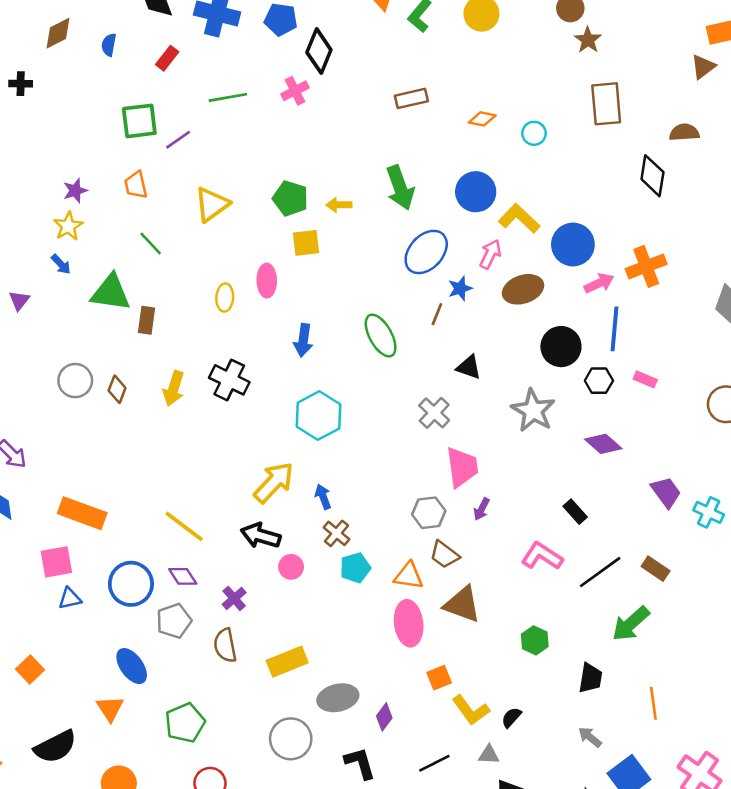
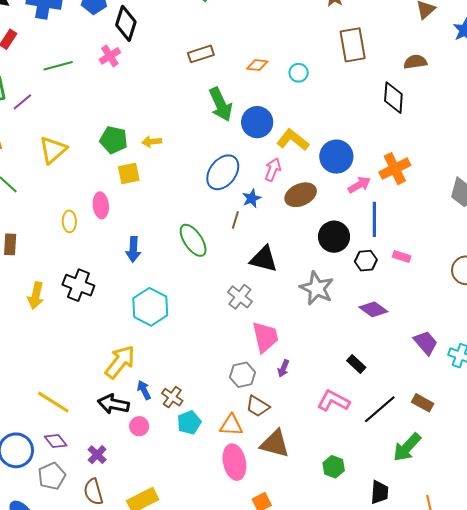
green arrow: (400, 188) -> (221, 104), moved
black triangle: (469, 367) -> (264, 259), size x1.4
blue arrow: (323, 497) -> (144, 390), moved

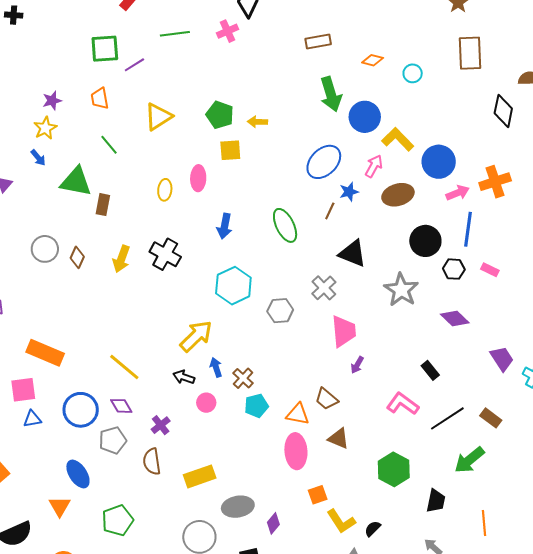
gray hexagon: (243, 375) -> (280, 311), moved
black arrow: (113, 404) -> (184, 377), size x0.7
brown triangle: (275, 444) -> (339, 438), size x0.7
green hexagon: (334, 467) -> (394, 469), size x1.5

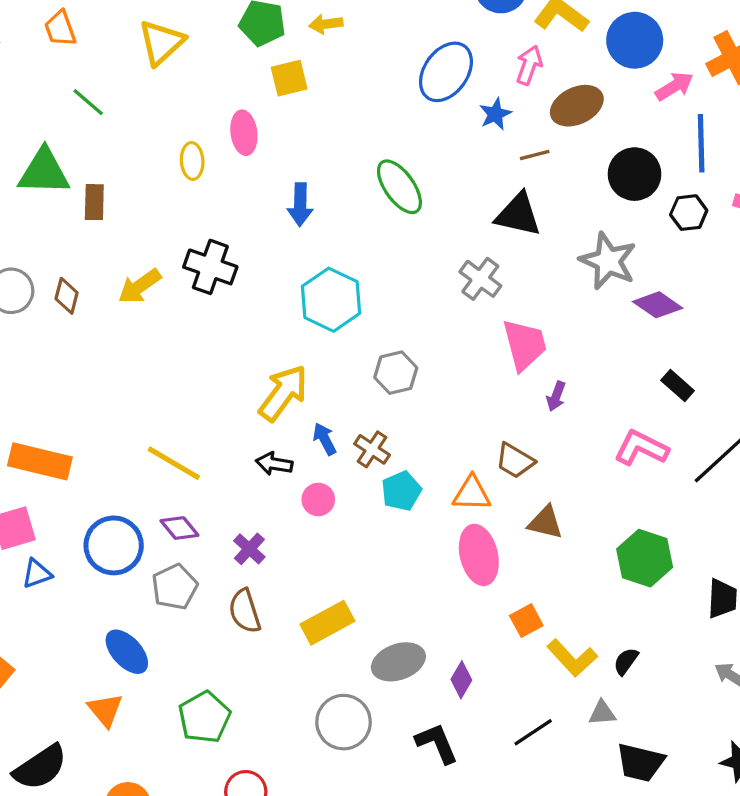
brown line: (330, 211) -> (535, 155), moved, turned 60
yellow arrow: (121, 259) -> (140, 286), turned 44
gray hexagon: (280, 311) -> (396, 373), moved
purple diamond: (455, 318) -> (658, 305), moved

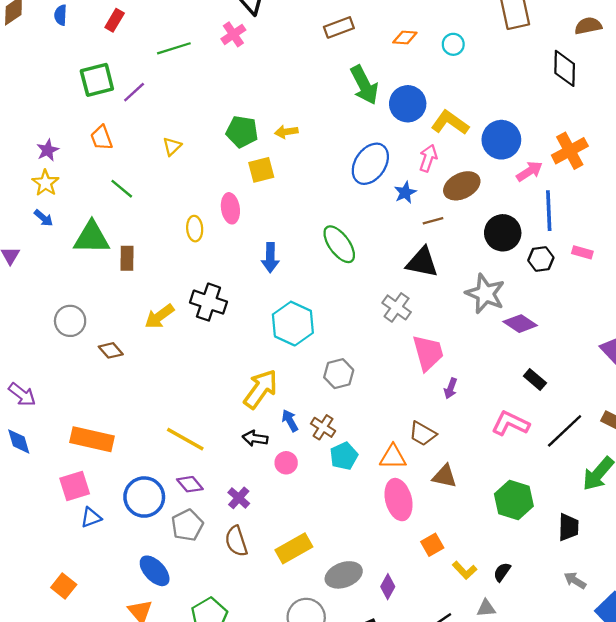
yellow triangle: (161, 42) -> (172, 146), size x0.6
brown diamond: (67, 296) -> (111, 350), moved, turned -55
yellow L-shape: (572, 658) -> (465, 570), size x0.7

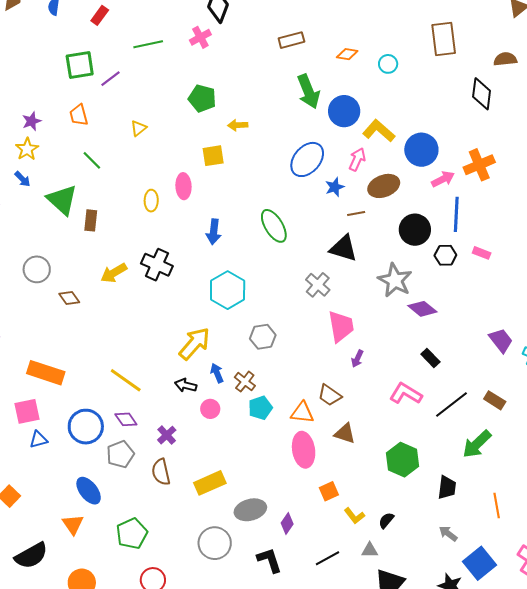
green pentagon: (242, 132) -> (202, 98), moved
green triangle: (92, 238) -> (62, 200), turned 36

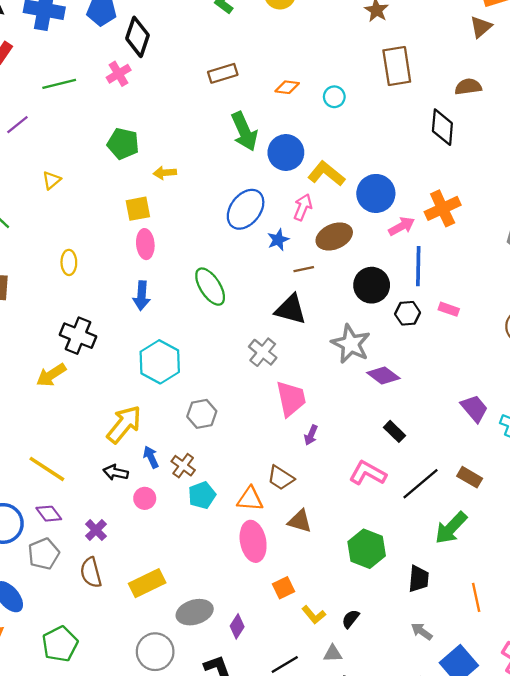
pink ellipse: (183, 186) -> (145, 244), moved
yellow arrow: (114, 273) -> (51, 375), moved

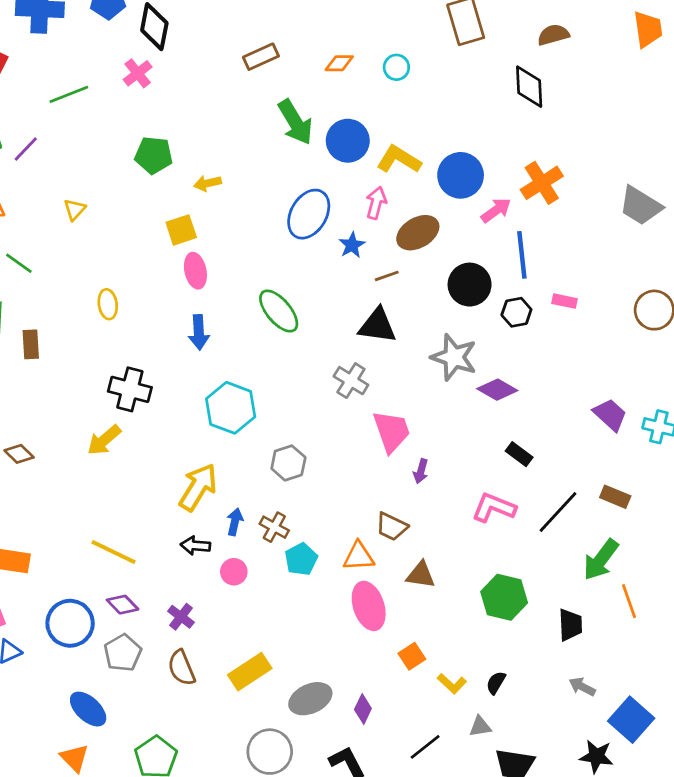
blue arrow: (151, 457) -> (235, 522), turned 45
orange line: (476, 597) -> (629, 601), moved

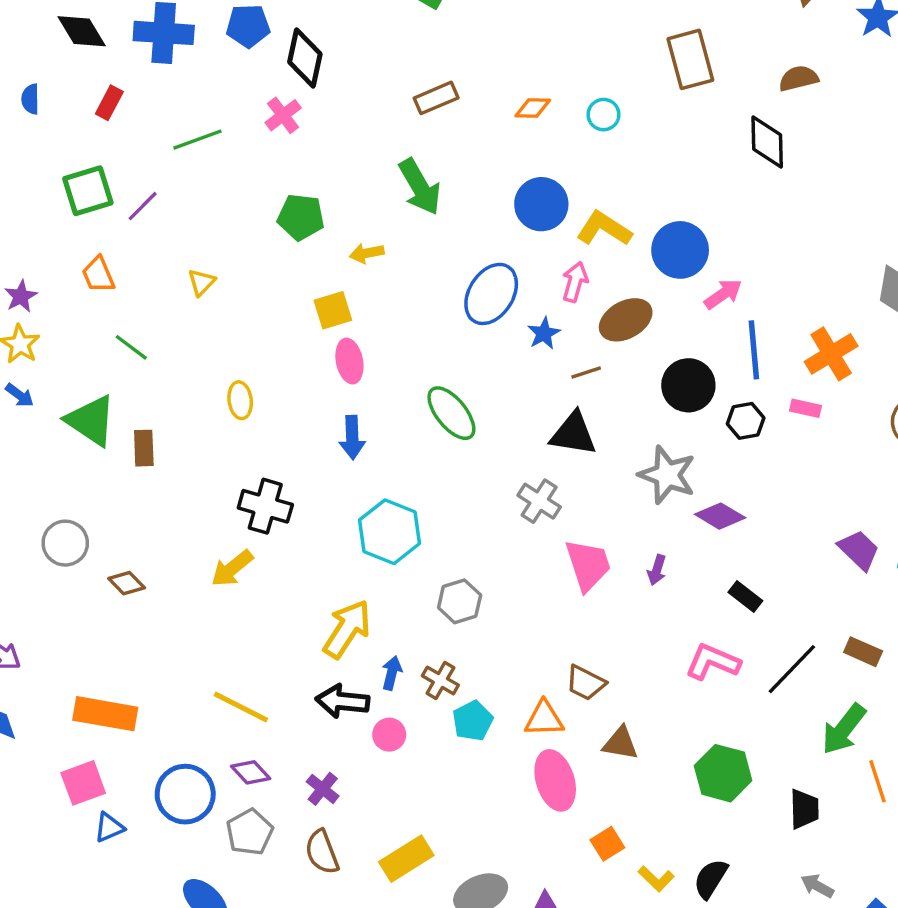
green arrow: (295, 122) -> (420, 187), moved
orange cross: (542, 183) -> (831, 354), moved
purple arrow: (421, 471) -> (657, 570), moved
black arrow: (195, 546) -> (342, 701), size x1.4
black semicircle: (496, 683) -> (711, 879), size x1.4

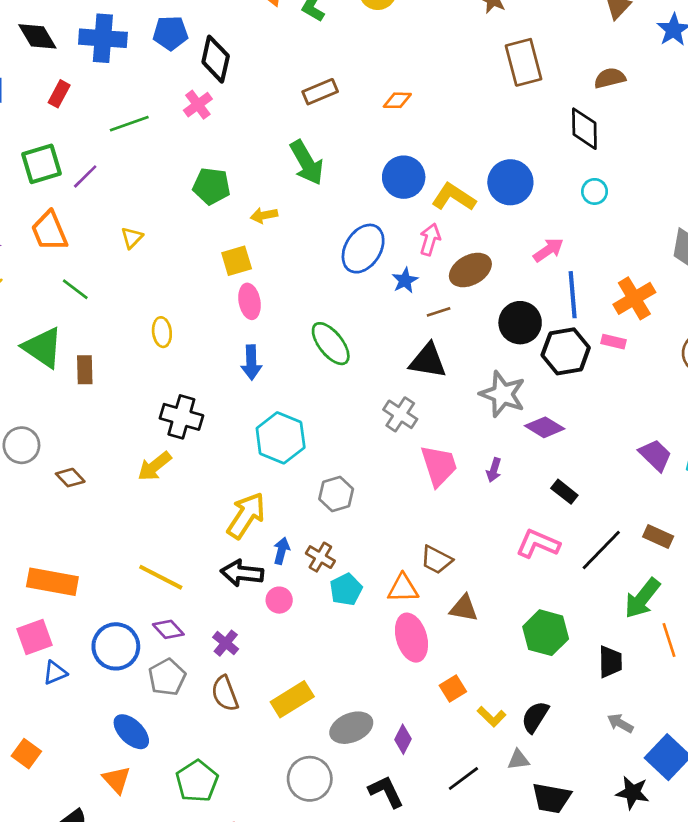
cyan circle: (604, 115) -> (595, 191), moved
blue circle: (680, 250) -> (510, 182), moved
orange trapezoid: (98, 275) -> (49, 231), size x1.4
black hexagon: (746, 421) -> (566, 351), size x1.6

